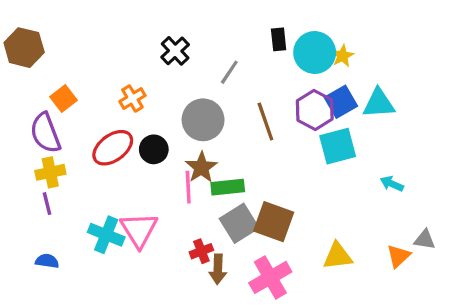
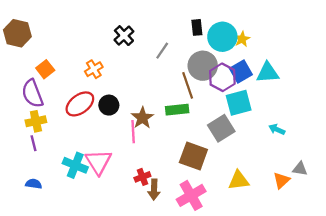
gray circle: (203, 120) -> (203, 66), moved
green rectangle: (228, 187) -> (177, 110), moved
gray square: (239, 223) -> (221, 128), moved

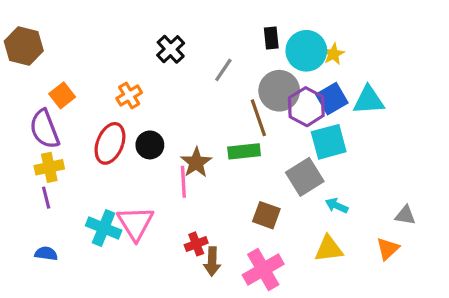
red ellipse: (80, 104) -> (110, 143), turned -32
cyan arrow: (277, 129) -> (337, 206), moved
brown square: (193, 156) -> (266, 215), size x0.7
gray triangle: (300, 169) -> (405, 215), moved

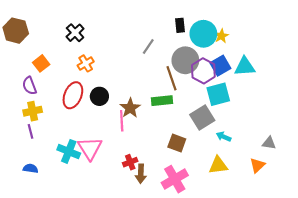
black cross: (171, 49) -> (75, 33), moved
purple semicircle: (45, 129) -> (29, 86), size x0.7

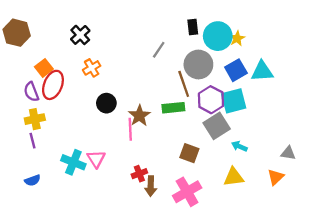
purple hexagon: (203, 71) -> (211, 100), moved
red ellipse: (73, 95) -> (53, 85), moved
pink triangle: (90, 148) -> (96, 159), size x0.7
blue semicircle: (30, 168) -> (33, 180), turned 152

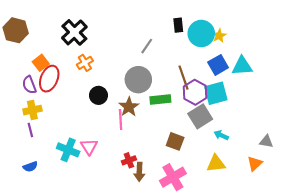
black cross: (80, 35) -> (74, 32), size x1.4
gray circle: (198, 64) -> (138, 80), moved
brown line: (184, 84) -> (183, 78), moved

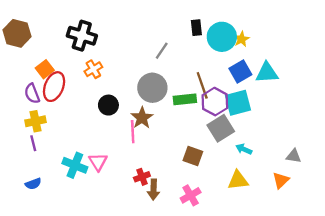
black cross: (74, 32) -> (82, 36), turned -30
green rectangle: (160, 100) -> (185, 99), moved
pink cross: (173, 177) -> (191, 195), size x0.7

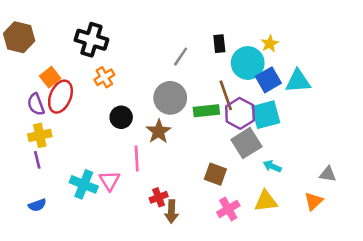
black rectangle: (196, 28) -> (219, 44), moved
cyan circle: (222, 37) -> (248, 63), moved
pink line: (133, 132) -> (137, 159), moved
pink cross: (191, 195) -> (228, 209), moved

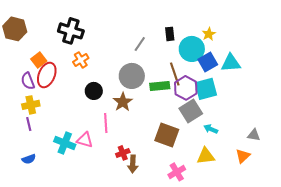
brown square: (215, 174) -> (167, 135), size x1.4
pink triangle: (110, 181) -> (85, 140), turned -42
pink cross: (228, 209) -> (177, 172), moved

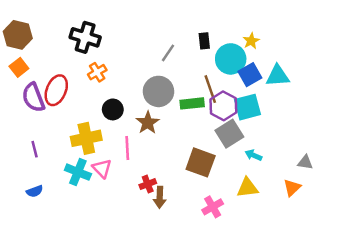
orange square: (39, 60) -> (19, 67), moved
purple semicircle: (28, 81) -> (33, 97), size x1.4
yellow cross: (31, 105) -> (86, 138), moved, size x1.4
pink triangle: (85, 140) -> (102, 168), turned 30

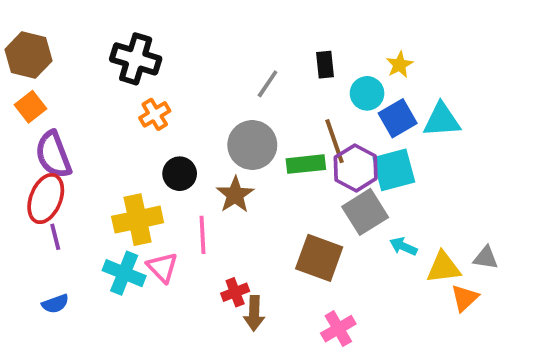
cyan circle: (231, 59) -> (367, 93), size x0.7
red ellipse: (56, 90) -> (46, 199), moved
yellow triangle: (248, 188) -> (444, 267), moved

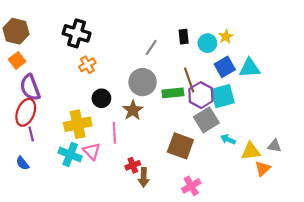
cyan circle: (367, 93) -> (207, 43), moved
blue semicircle: (55, 304) -> (22, 163), moved, turned 72

